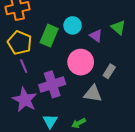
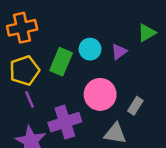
green triangle: (118, 27) -> (147, 33), moved, turned 49
purple triangle: (96, 36) -> (119, 52), moved, turned 48
yellow pentagon: (20, 43) -> (25, 70), turned 30

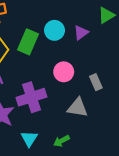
pink circle: (100, 94) -> (64, 72), size x0.7
gray rectangle: (135, 106) -> (96, 82), turned -56

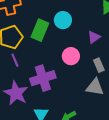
purple triangle: (81, 33) -> (94, 37), moved
gray triangle: (78, 108) -> (95, 87), moved

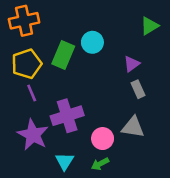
pink circle: (71, 56) -> (103, 139), moved
gray rectangle: (99, 65) -> (138, 89), moved

